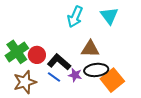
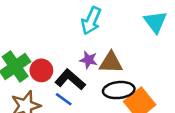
cyan triangle: (109, 16) -> (155, 22), moved
purple star: (75, 75) -> (89, 60), moved

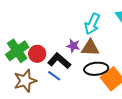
cyan arrow: (91, 21) -> (92, 24), moved

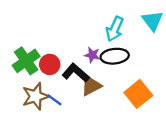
brown triangle: (90, 48) -> (91, 86), moved, turned -30
black ellipse: (96, 69) -> (115, 56), moved
blue line: (54, 76) -> (54, 100), moved

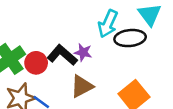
black ellipse: (115, 56) -> (130, 38), moved
black L-shape: (76, 73) -> (62, 55), moved

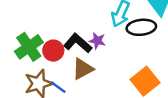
brown triangle: (82, 86) -> (83, 69), moved

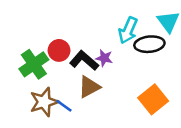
red circle: (53, 51) -> (59, 50), moved

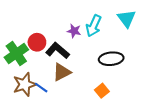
black ellipse: (149, 44) -> (111, 59), moved
purple star: (104, 58) -> (74, 31), moved
orange square: (153, 99) -> (102, 91), moved, size x0.6

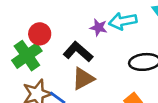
cyan arrow: (94, 26) -> (123, 21), turned 55
red circle: (37, 42) -> (40, 34), moved

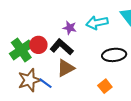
purple star: (98, 27) -> (70, 28), moved
red circle: (40, 34) -> (38, 45), moved

